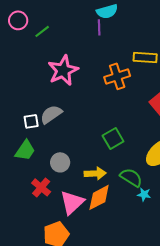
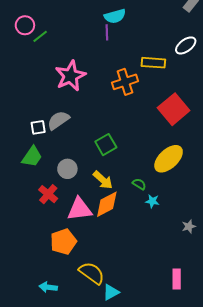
green line: (42, 31) -> (40, 36), moved
green square: (113, 138) -> (106, 145), moved
yellow arrow: (95, 173) -> (103, 180), turned 45
green semicircle: (131, 177) -> (139, 184), size x0.6
pink triangle: (72, 202) -> (80, 209), turned 36

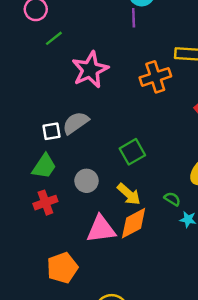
green line: (40, 36) -> (54, 38), moved
red cross: (48, 194) -> (45, 203), moved, turned 30
orange pentagon: (63, 242) -> (62, 268), moved

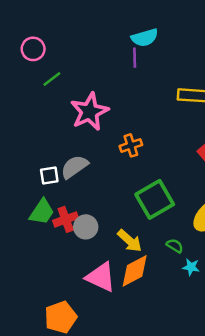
orange cross: (155, 77) -> (131, 145), moved, size x0.7
green square: (132, 152) -> (155, 199), moved, size x1.4
red cross: (45, 203) -> (66, 219), moved
pink triangle: (101, 229) -> (101, 277), turned 32

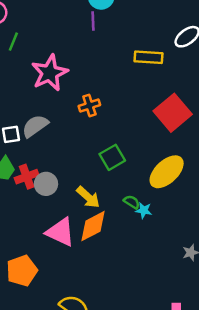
green line: (52, 79) -> (13, 42), turned -30
green square: (155, 199) -> (112, 157), size x0.7
cyan star: (191, 267) -> (144, 210), moved

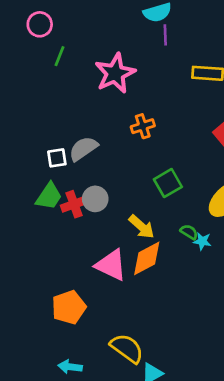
purple line: (93, 21) -> (165, 35), moved
pink star: (50, 73) -> (115, 73), moved
gray circle: (46, 184) -> (95, 199), moved

